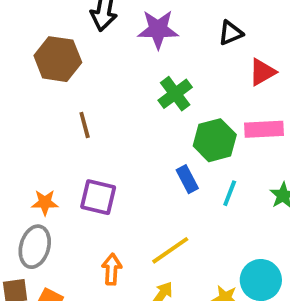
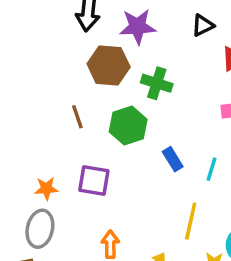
brown hexagon: (58, 59) -> (109, 65), moved
green cross: (175, 94) -> (157, 83), turned -32
green hexagon: (215, 140) -> (128, 126), moved
yellow line: (170, 250) -> (191, 221), moved, turned -39

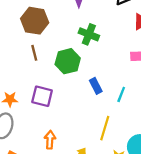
brown hexagon: (109, 65) -> (35, 21), moved

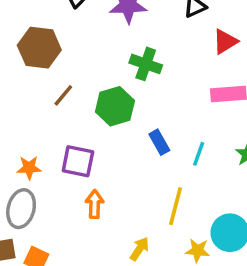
brown hexagon: (35, 21) -> (39, 48), moved
brown line: (34, 53) -> (63, 95), turned 56
orange arrow: (50, 140) -> (95, 204), moved

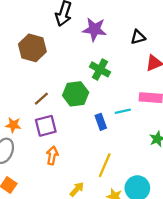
brown line: (63, 95) -> (41, 99), moved
cyan line: (199, 154) -> (123, 111), moved, turned 49
purple square: (78, 161) -> (46, 126), turned -35

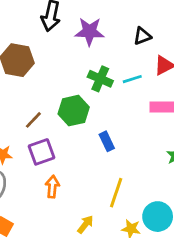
cyan line: (123, 111) -> (132, 79), moved

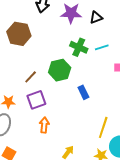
black triangle: (142, 36) -> (96, 17), moved
yellow line: (116, 193) -> (103, 127), moved

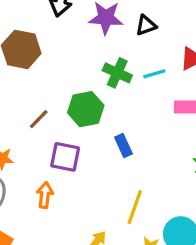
purple square: (36, 100) -> (65, 157), moved, turned 30
orange arrow: (44, 125) -> (45, 195), moved
yellow line: (103, 127) -> (135, 207), moved

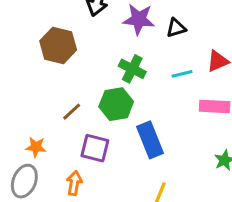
green cross: (117, 73) -> (132, 69), moved
blue rectangle: (123, 146) -> (150, 140), size x1.6

